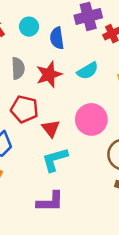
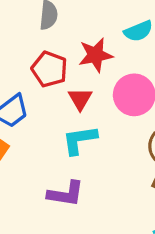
red star: (49, 74) -> (95, 55), moved

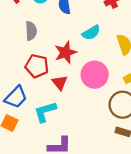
cyan L-shape: (80, 140) -> (45, 112), moved

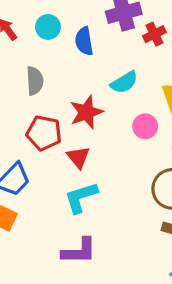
pink circle: (95, 75) -> (145, 126), moved, size x0.6
cyan L-shape: (45, 112) -> (81, 197), moved

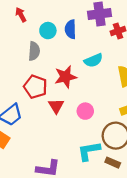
cyan circle: (48, 27) -> (48, 31), moved
pink circle: (145, 126) -> (85, 111), moved
cyan L-shape: (81, 197) -> (89, 151), moved

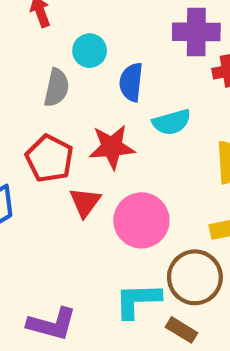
blue semicircle: (71, 29) -> (131, 82), moved
pink circle: (85, 111) -> (141, 220), size x1.6

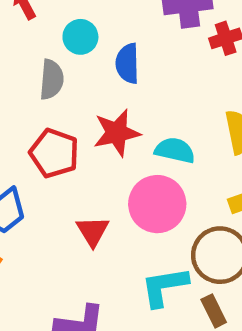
cyan semicircle: (172, 122) -> (175, 150), moved, turned -144
red triangle: (85, 202) -> (93, 231), moved
brown rectangle: (182, 330) -> (214, 311), turned 40

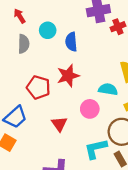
gray semicircle: (52, 79) -> (24, 44), moved
cyan semicircle: (175, 150) -> (108, 89), moved
pink circle: (157, 204) -> (90, 109), size x0.7

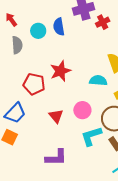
blue semicircle: (71, 42) -> (59, 27), moved
pink circle: (90, 109) -> (82, 110), moved

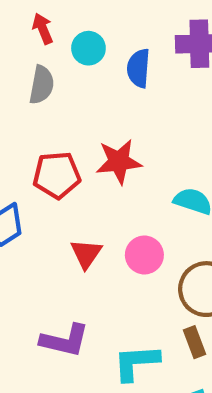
cyan circle: (38, 31) -> (88, 48), moved
red pentagon: (34, 84) -> (57, 175), turned -30
cyan L-shape: (91, 136) -> (136, 362), moved

